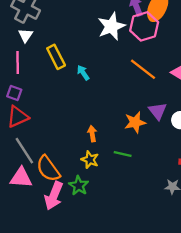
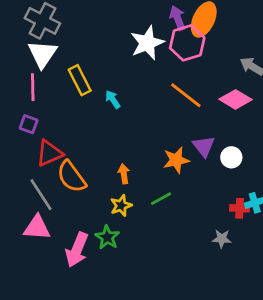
white triangle: (26, 35) -> (42, 54), size x1.6
red triangle: (18, 117) -> (49, 153), moved
green line: (123, 154) -> (161, 199), turned -42
yellow star: (90, 160) -> (121, 206), turned 30
orange semicircle: (48, 169) -> (71, 177), moved

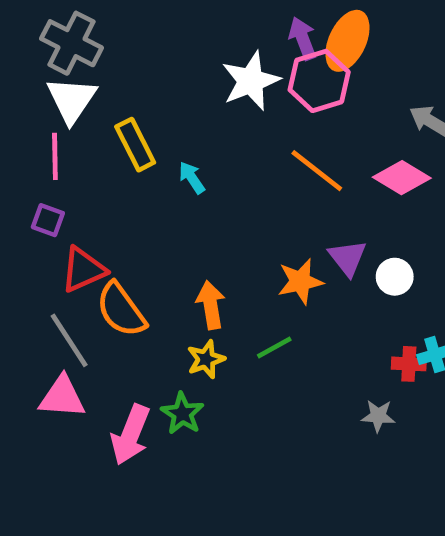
orange arrow: (124, 174) -> (211, 305), size x1.4

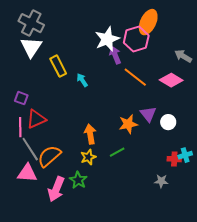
purple arrow: (303, 38) -> (115, 55), moved
pink line: (55, 156) -> (20, 127), moved
orange semicircle: (121, 310) -> (49, 156), moved, turned 85

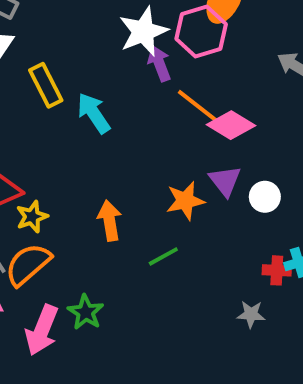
cyan arrow: (82, 80) -> (94, 113), size x1.5
pink diamond: (171, 80) -> (231, 125), moved
yellow star: (88, 157) -> (32, 217), moved

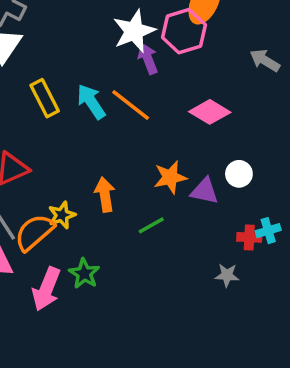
yellow rectangle: (46, 85) -> (45, 98), moved
orange line: (199, 107) -> (131, 105), moved
purple triangle: (225, 181) -> (205, 191), moved, turned -40
yellow star: (32, 217) -> (62, 215), moved

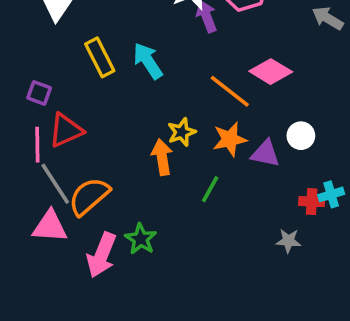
orange line: (131, 105) -> (230, 91), moved
yellow star: (62, 215) -> (182, 132), moved
green line: (151, 225) -> (210, 189), turned -32

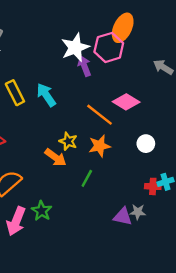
yellow star: (182, 132) -> (68, 141), turned -30
purple triangle: (265, 154) -> (123, 217), moved
orange arrow: (162, 157) -> (55, 157), turned 135

